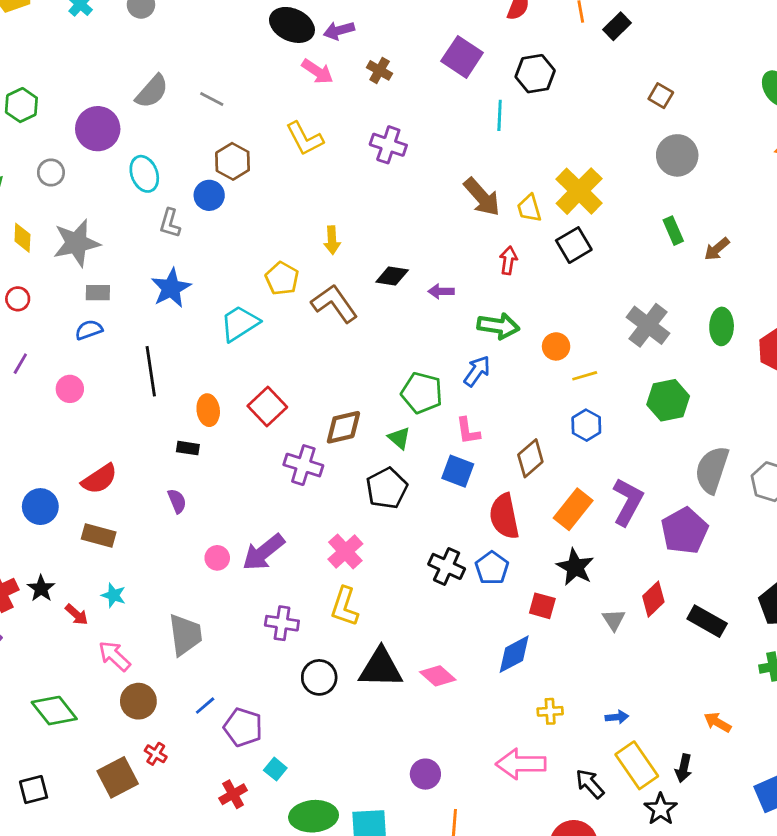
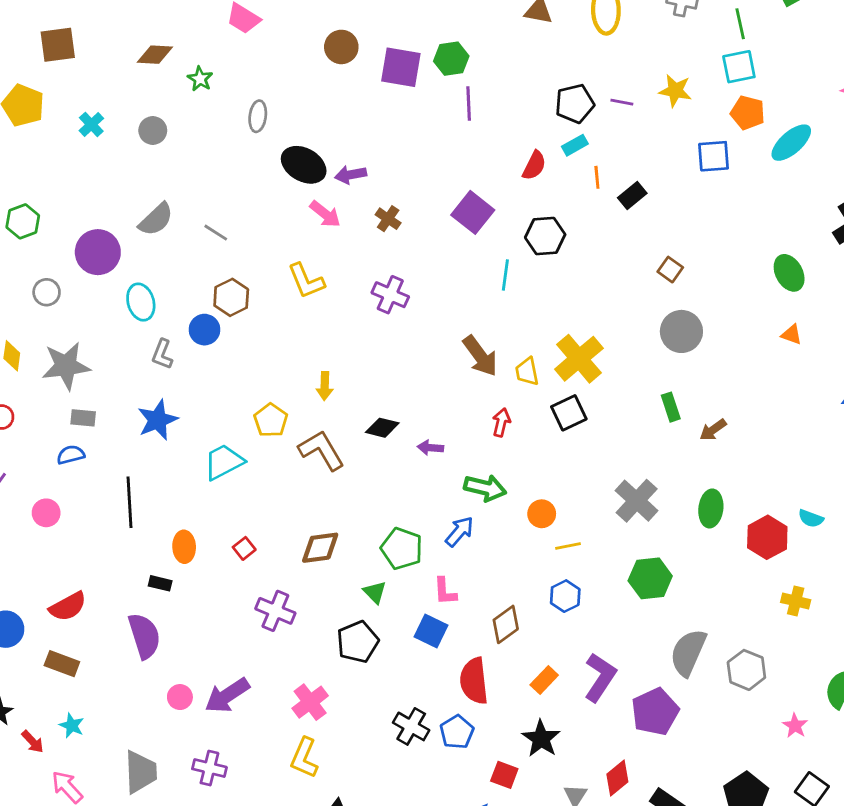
red square: (267, 406) -> (244, 548), size x0.6
brown diamond: (343, 427) -> (320, 548), moved
purple semicircle: (177, 501) -> (144, 636), size x1.8
orange rectangle: (573, 509) -> (544, 680), size x0.7
purple cross: (282, 623) -> (209, 768), moved

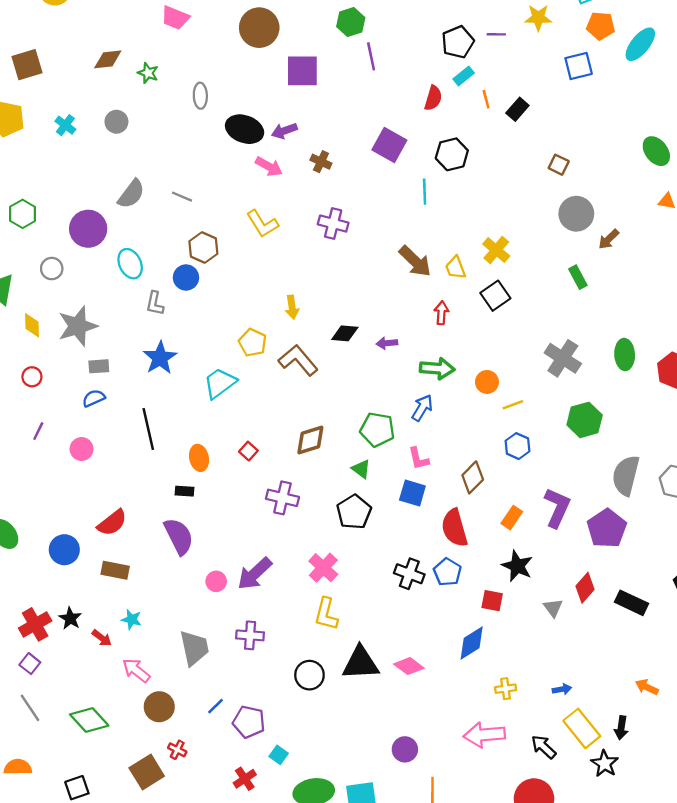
brown circle: (341, 47) -> (259, 28), size x1.4
purple square: (401, 67) -> (302, 71), moved
yellow cross: (579, 359) -> (496, 250), size x0.7
brown arrow: (713, 430) -> (609, 239), moved

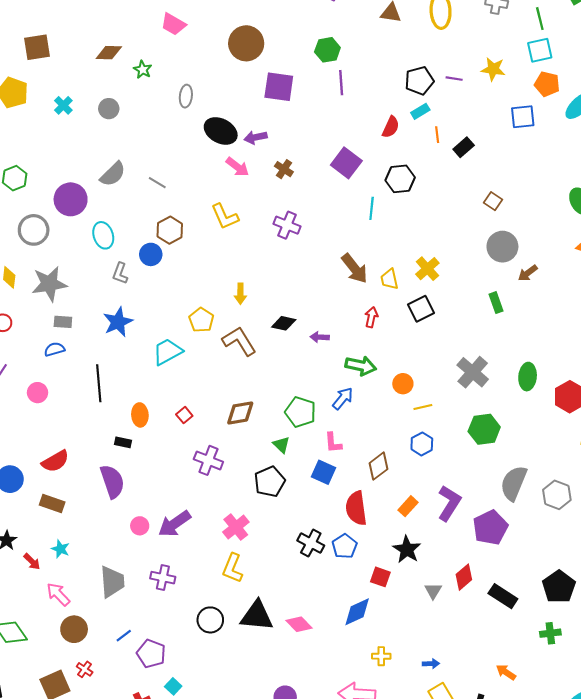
gray circle: (52, 269) -> (34, 230), size x1.5

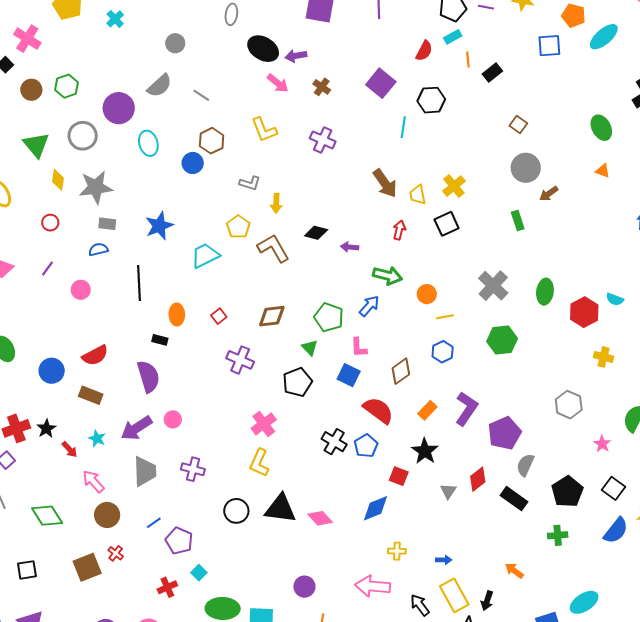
gray circle: (109, 109) -> (175, 43), moved
gray L-shape: (120, 273) -> (250, 183), moved, turned -95
gray semicircle: (514, 483) -> (525, 465), moved, size x0.7
red semicircle: (356, 508) -> (378, 410), turned 132
purple arrow: (175, 524) -> (136, 428), moved

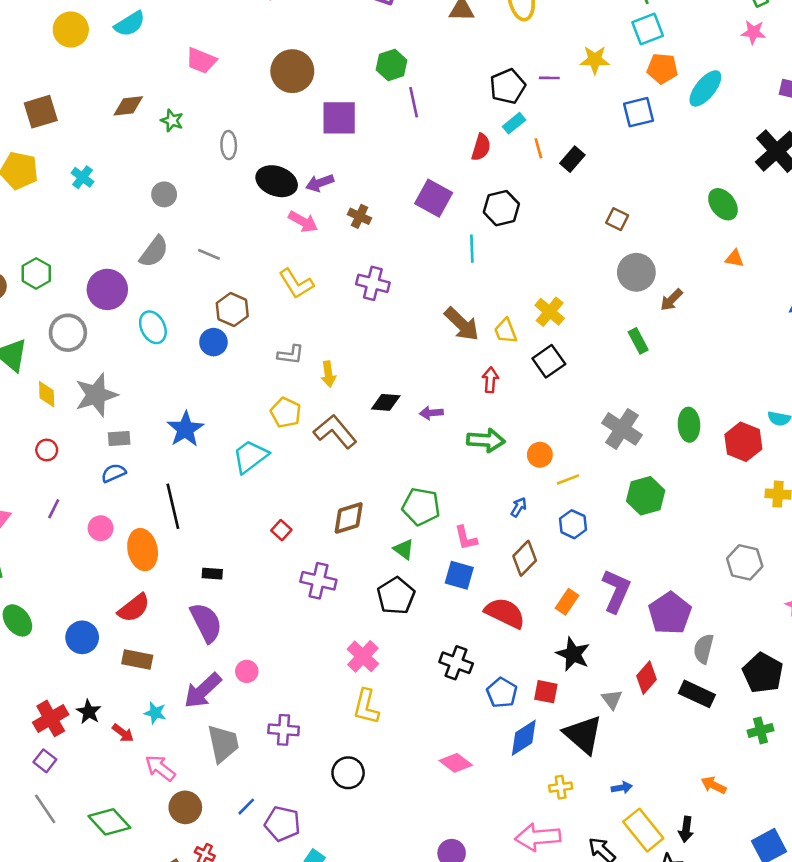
blue arrow: (369, 306) -> (519, 507), moved, size x0.7
orange ellipse: (177, 314) -> (143, 550), moved, size x1.4
blue pentagon: (366, 446) -> (502, 693), moved
black triangle: (280, 509) -> (583, 735), moved, turned 44

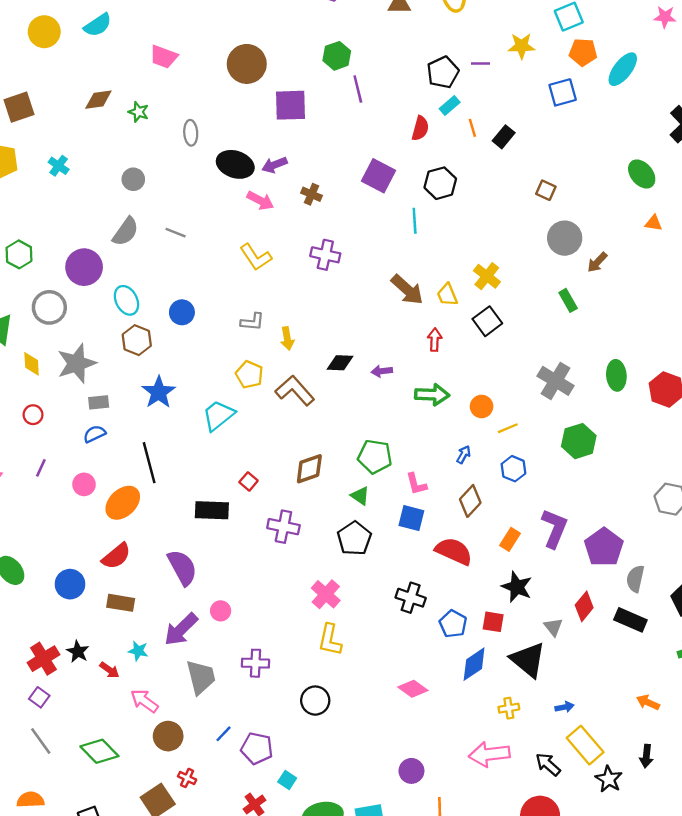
brown hexagon: (232, 310) -> (137, 340), moved
orange ellipse: (143, 550) -> (123, 503), turned 60
black rectangle: (212, 574) -> (212, 510), moved, size x1.8
black arrow: (686, 829) -> (646, 756), moved

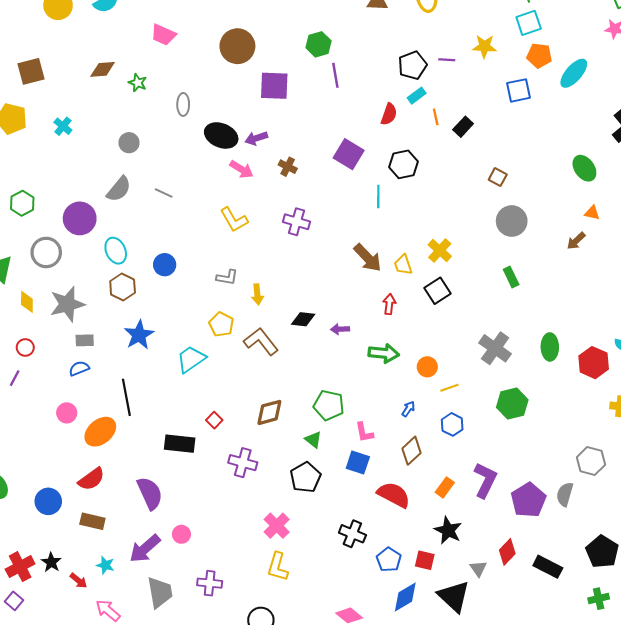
brown arrow: (597, 262) -> (576, 241), moved
purple line: (41, 468) -> (15, 378), moved
gray semicircle: (635, 579) -> (565, 494), moved

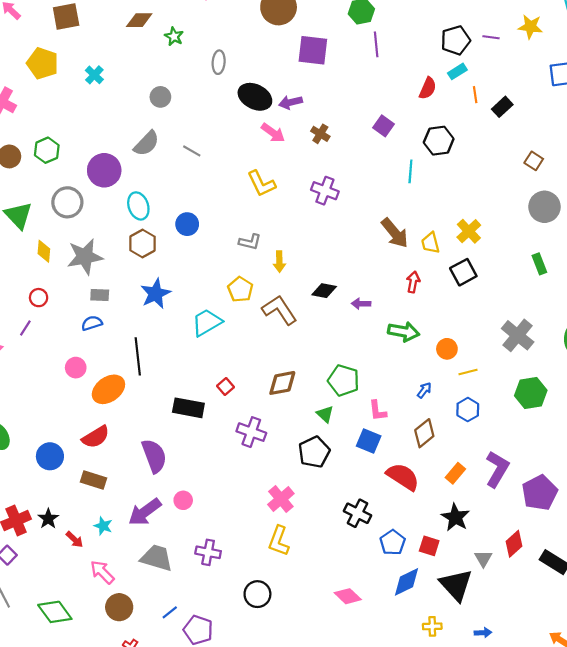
purple square: (349, 154) -> (384, 126), size x0.7
gray trapezoid: (160, 592) -> (157, 558), turned -68

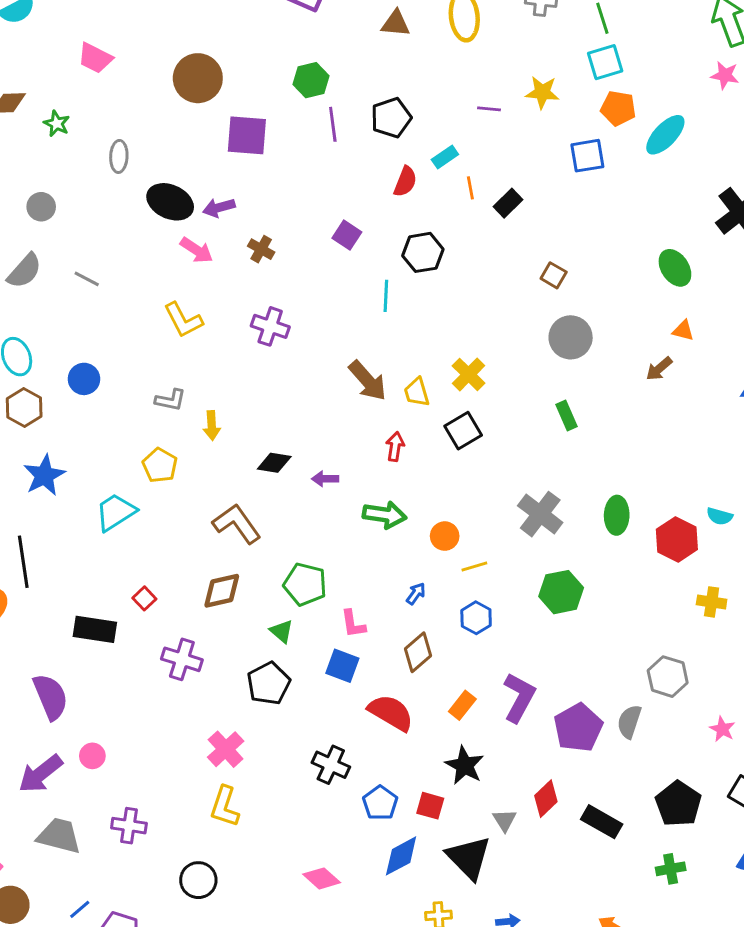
black pentagon: (456, 40) -> (391, 118), moved
brown L-shape: (279, 310) -> (237, 524), moved

